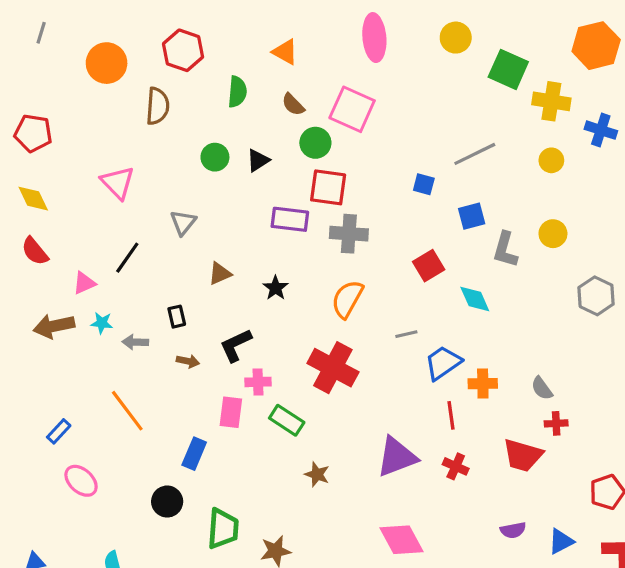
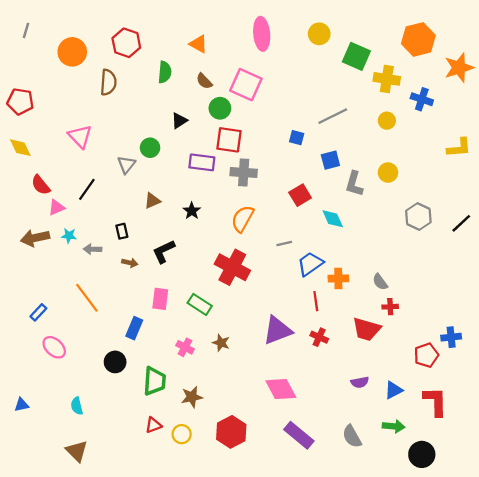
green circle: (215, 157) -> (150, 148), moved
red semicircle: (35, 251) -> (41, 185), moved
pink cross: (258, 382) -> (185, 347), moved, turned 30

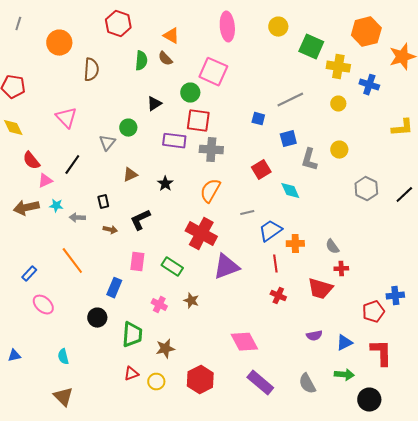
red hexagon: (126, 43) -> (118, 24), moved
brown semicircle: (204, 81) -> (165, 59), moved
purple triangle: (277, 330) -> (226, 267), moved

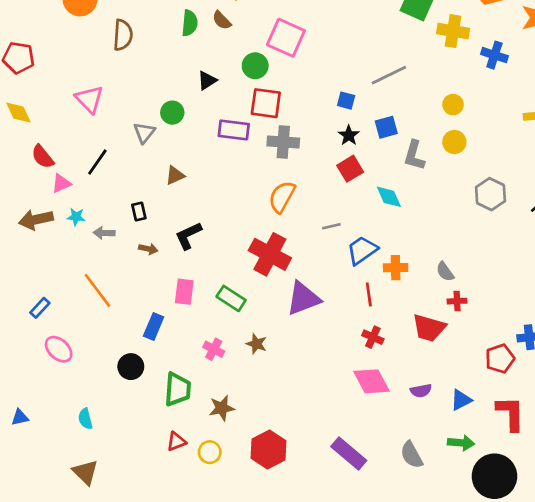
yellow circle: (338, 104) -> (453, 105), moved
black star: (165, 184) -> (349, 135), moved
pink diamond: (244, 342) -> (371, 381), moved
black circle: (369, 400) -> (494, 476), size x1.4

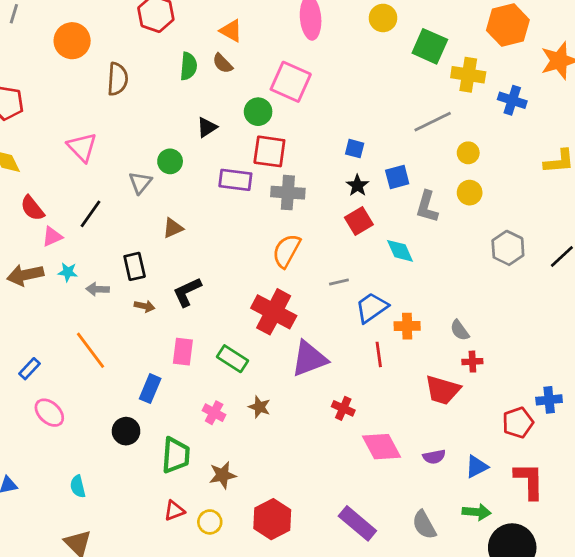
gray line: (389, 75) -> (433, 122), moved
black rectangle: (139, 212) -> (135, 266), size x1.4
red cross: (373, 337) -> (343, 408), moved

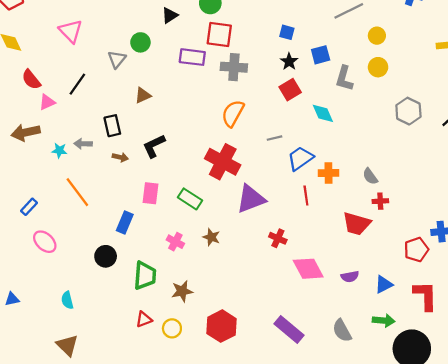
cyan star: (68, 272) -> (59, 150), moved

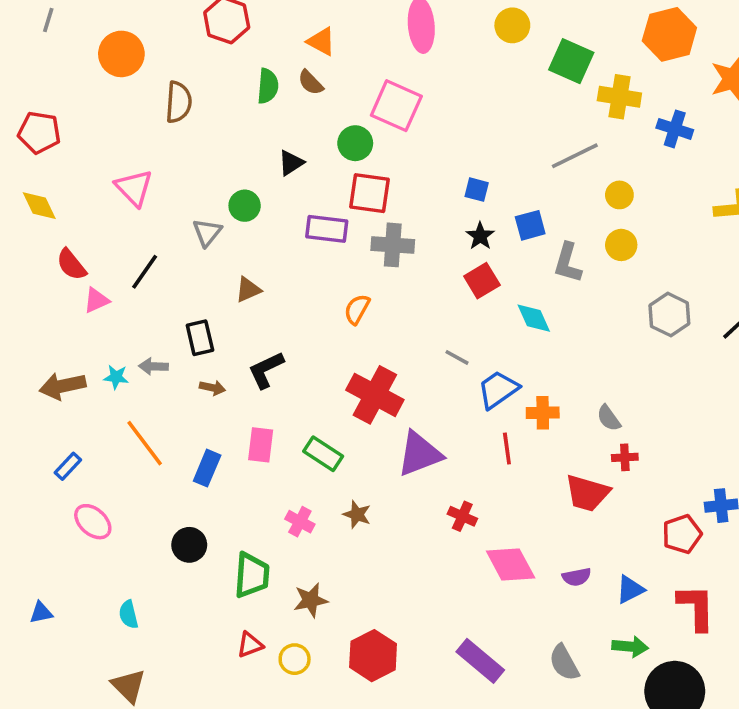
orange semicircle: (233, 113) -> (357, 309), moved, size x0.7
brown arrow: (26, 132) -> (62, 386), moved
gray line: (274, 138) -> (457, 357), turned 42
blue rectangle: (125, 223) -> (207, 468), moved

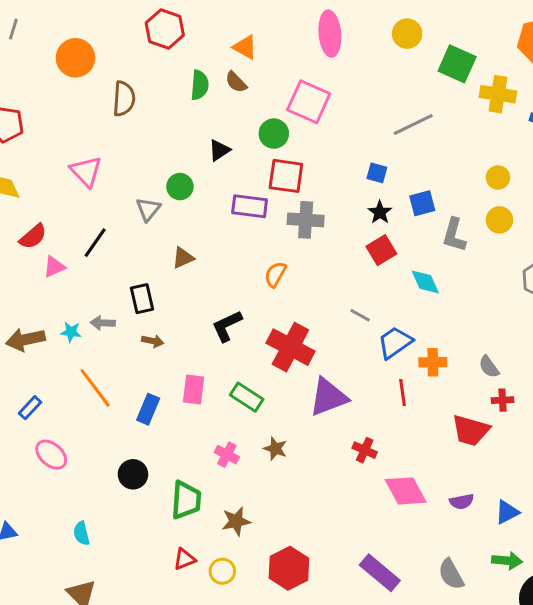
gray line: (575, 156) -> (413, 124), moved
red semicircle: (71, 265) -> (33, 237), turned -92
black L-shape: (266, 370) -> (227, 326), moved

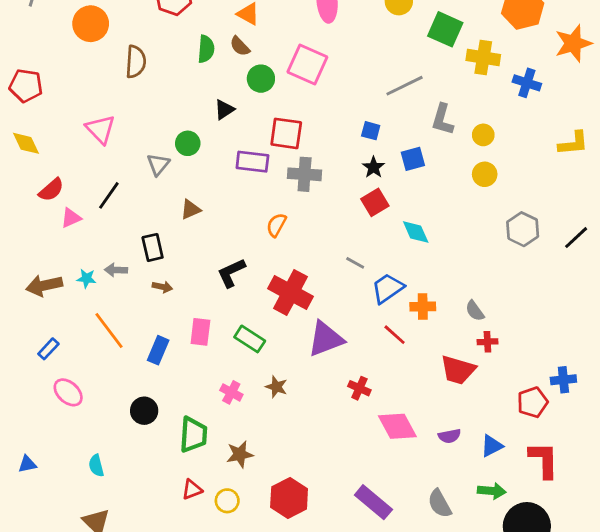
green circle: (274, 134) -> (261, 79), moved
gray L-shape: (454, 235) -> (442, 119), moved
red line: (403, 393) -> (395, 335), turned -40

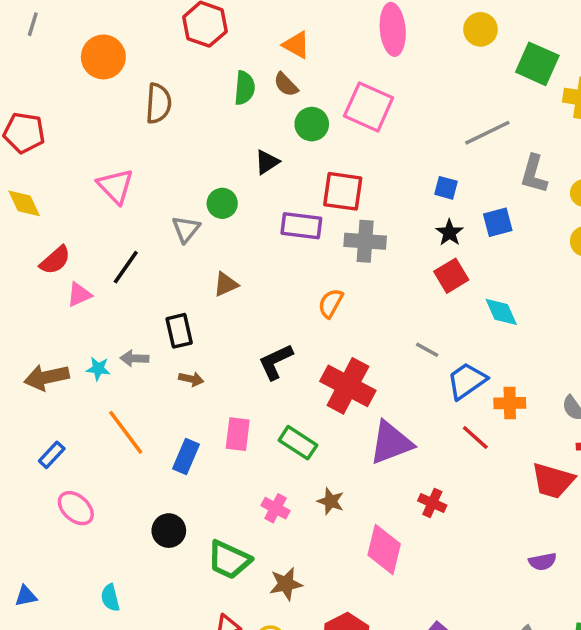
pink diamond: (397, 426) -> (384, 549), moved, turned 42
green trapezoid: (193, 435) -> (229, 560), turned 111

